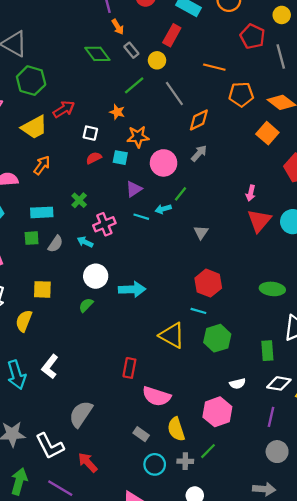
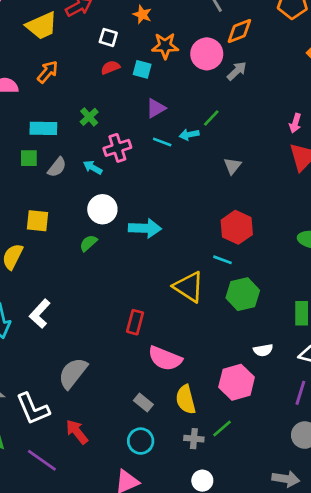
pink circle: (164, 163) -> (207, 54), moved
cyan circle: (155, 464) -> (141, 441), moved

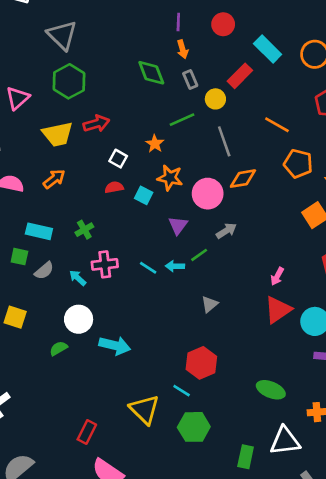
gray arrow: (237, 71) -> (226, 231), moved
purple triangle: (156, 108) -> (178, 225), moved, turned -36

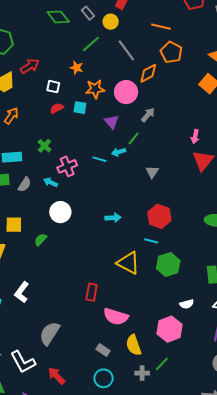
orange pentagon: (298, 164) -> (171, 52), moved, turned 30
cyan arrow: (115, 346) -> (113, 218), moved, size x0.7
green semicircle: (59, 348) -> (41, 240), moved

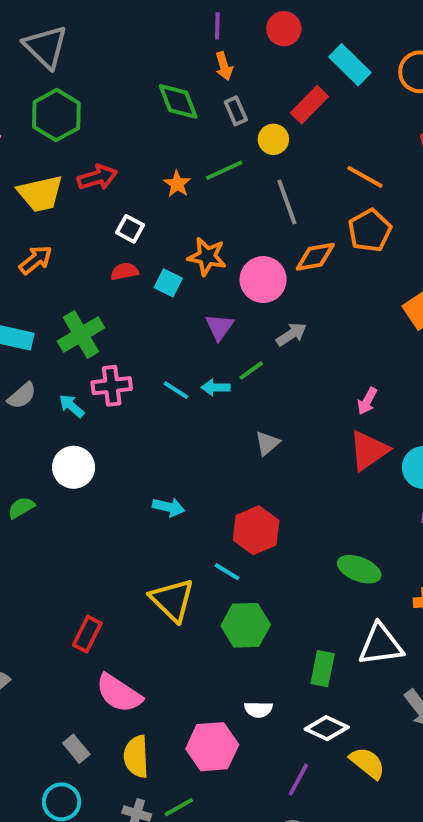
orange star: (76, 68) -> (177, 184), moved
green cross: (45, 146) -> (81, 335), size x1.6

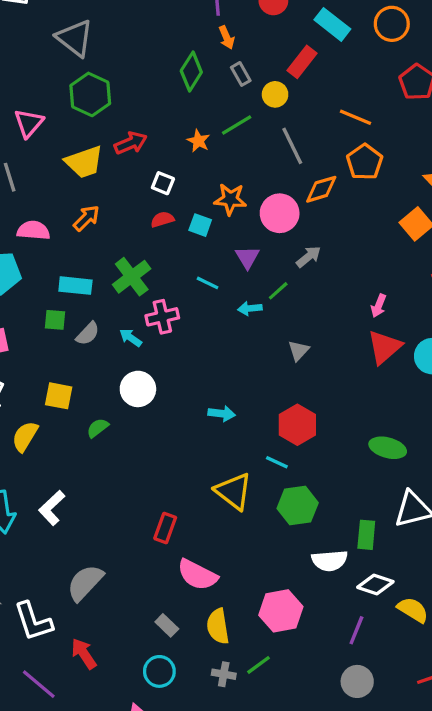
green diamond: (178, 101) -> (191, 71), turned 60
cyan line: (176, 390) -> (207, 283), moved
white semicircle: (258, 709) -> (330, 561), moved, size x1.5

